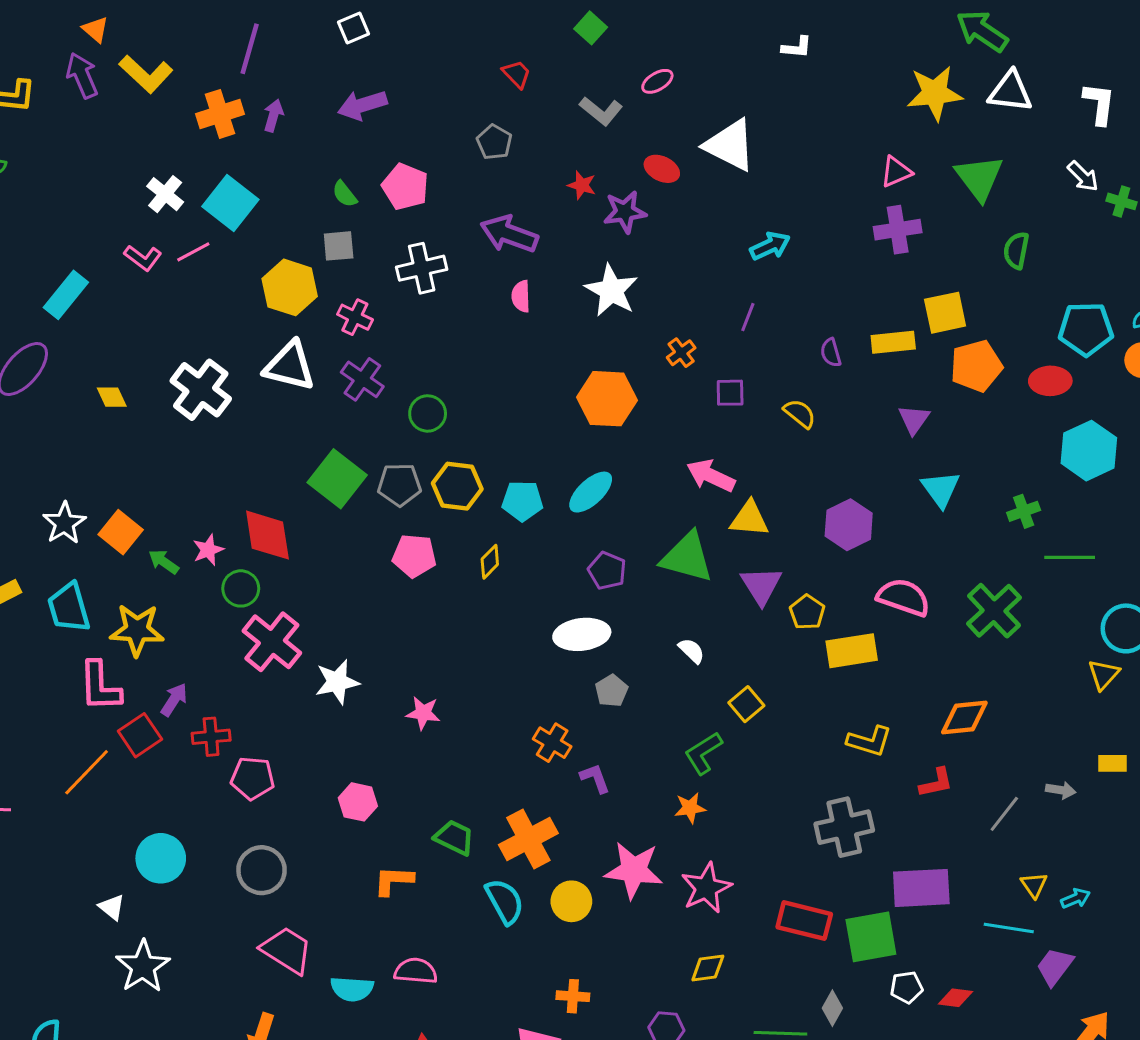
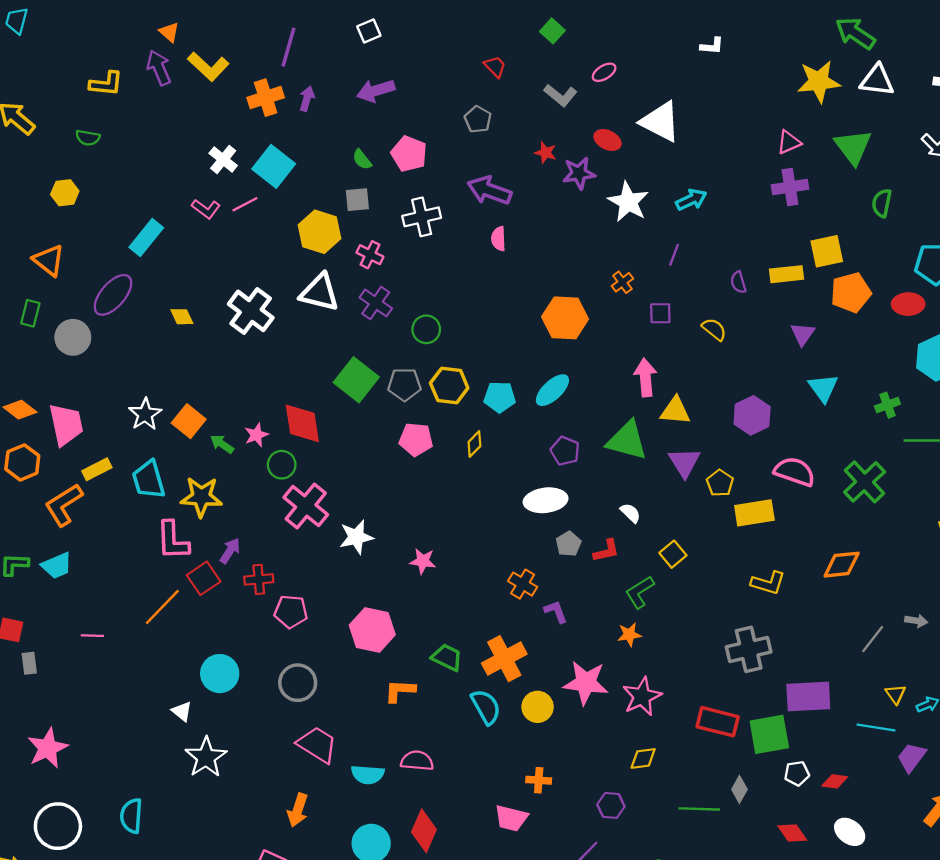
white star: (611, 290) -> (628, 202), moved
pink arrow: (711, 476) -> (645, 377), turned 60
red L-shape: (936, 783) -> (606, 551), moved
pink hexagon: (358, 802) -> (372, 630), size x1.5

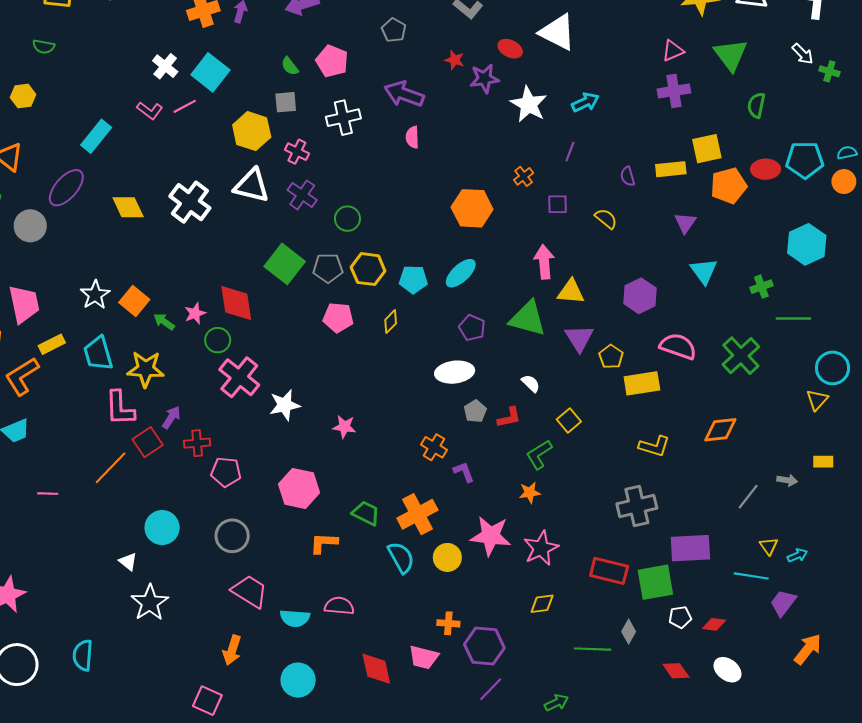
red ellipse: (908, 304) -> (766, 169), moved
yellow diamond: (182, 317) -> (128, 207), size x1.5
purple hexagon: (611, 805) -> (484, 646), moved, size x1.6
red diamond: (424, 831) -> (376, 669), moved, turned -36

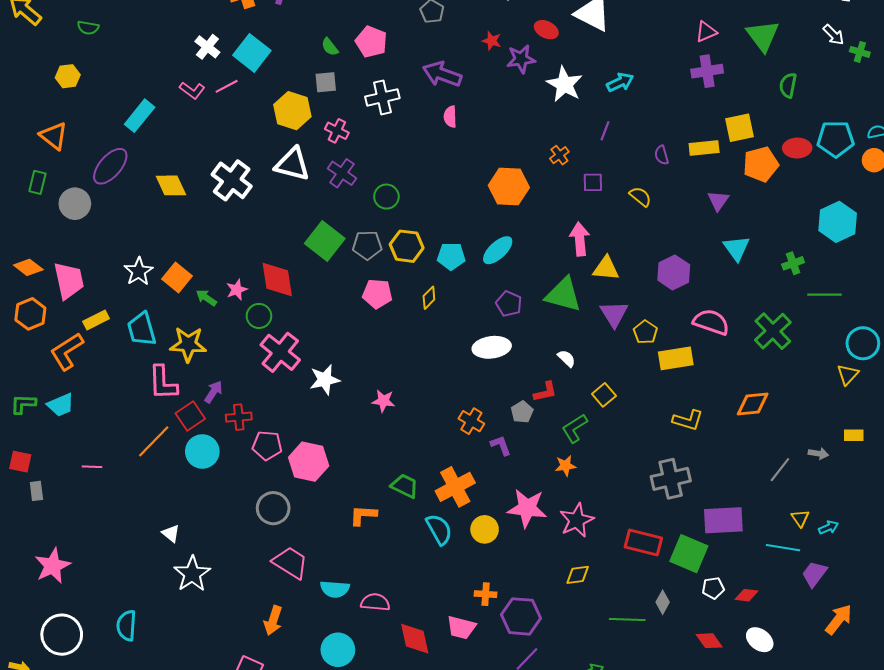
gray pentagon: (475, 411) -> (522, 412), moved
pink hexagon: (299, 488) -> (309, 462), moved
cyan circle: (162, 528) -> (202, 451), moved
green square: (655, 582) -> (689, 554), turned 33
pink semicircle: (339, 606) -> (375, 602), moved

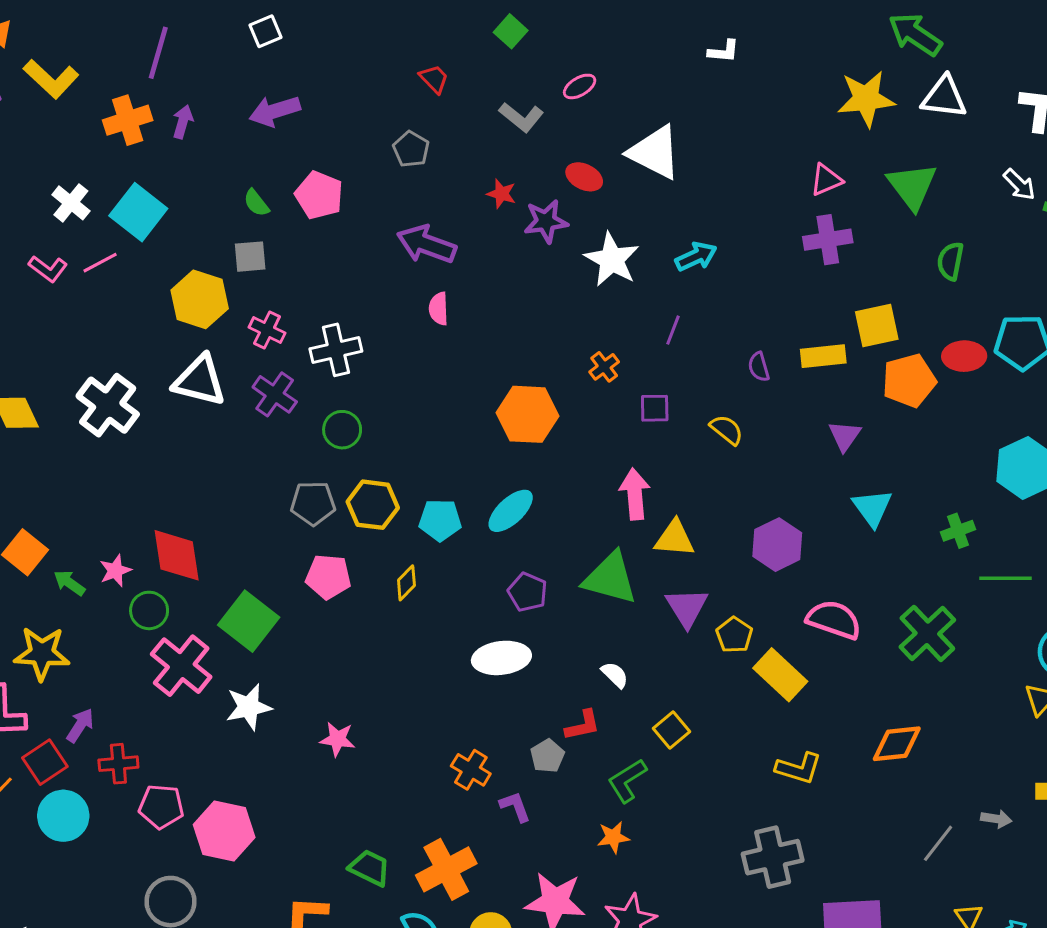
white cross: (382, 97) -> (336, 350), moved
green square: (325, 241) -> (249, 621), moved
yellow rectangle: (676, 358) -> (780, 675), turned 52

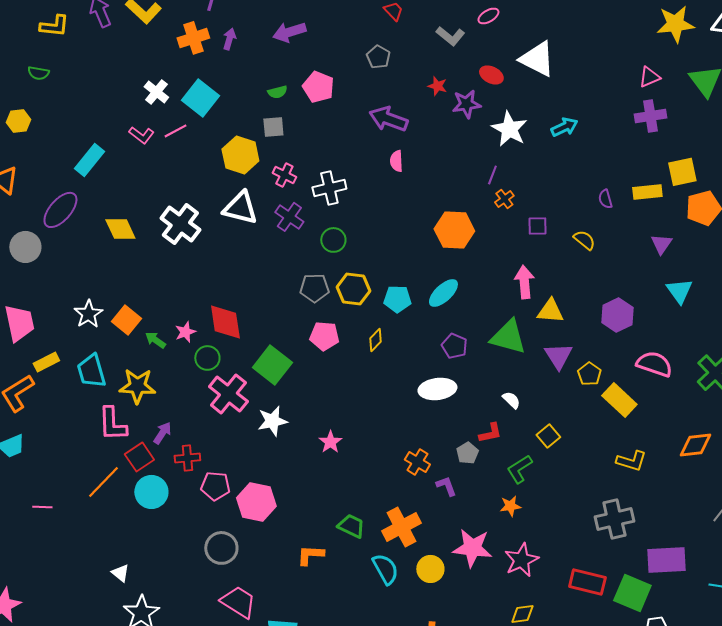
green semicircle: (256, 203) -> (277, 92), turned -66
purple line: (673, 330) -> (492, 175), moved
pink star: (338, 739) -> (330, 442), turned 30

